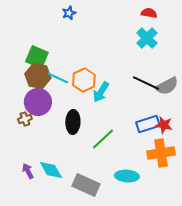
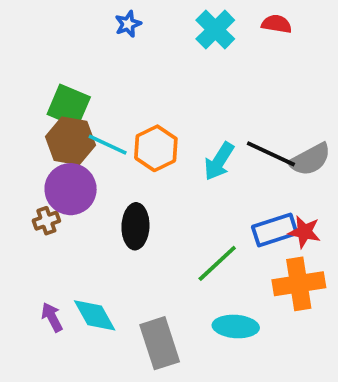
cyan cross: (147, 38) -> (215, 30), moved
cyan arrow: (101, 92) -> (219, 161), moved
green line: (103, 139) -> (217, 263), moved
gray rectangle: (86, 185) -> (160, 343), turned 48

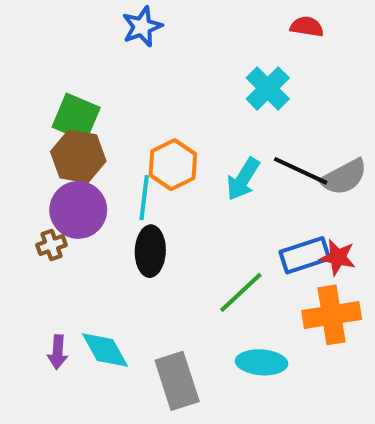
blue star: (128, 24) -> (142, 27), size x1.4
cyan cross: (215, 30) -> (268, 88), moved
cyan line: (108, 145) -> (144, 198), moved, turned 72
purple arrow: (52, 317) -> (58, 352), turned -148

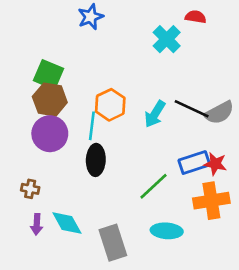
cyan cross: (268, 88) -> (167, 39), moved
brown cross: (51, 245) -> (30, 189), moved, turned 30

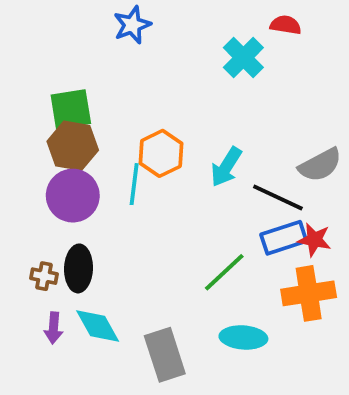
green square: (49, 75) -> (71, 109), turned -32
black line: (192, 109) -> (278, 198), moved
black ellipse: (96, 160) -> (79, 268), moved

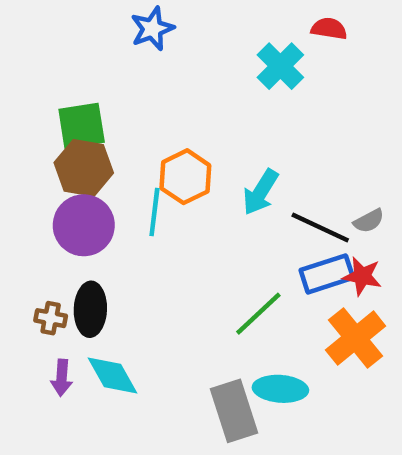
gray semicircle: (320, 165) -> (369, 221), moved, size x0.6
orange cross: (309, 293) -> (356, 338), turned -30
gray rectangle: (165, 355) -> (234, 411), moved

